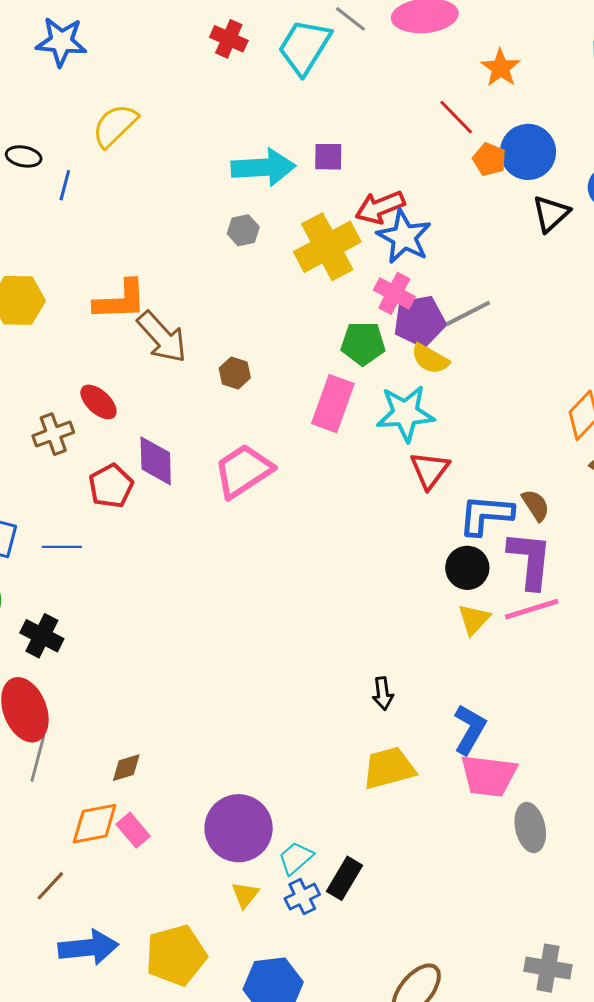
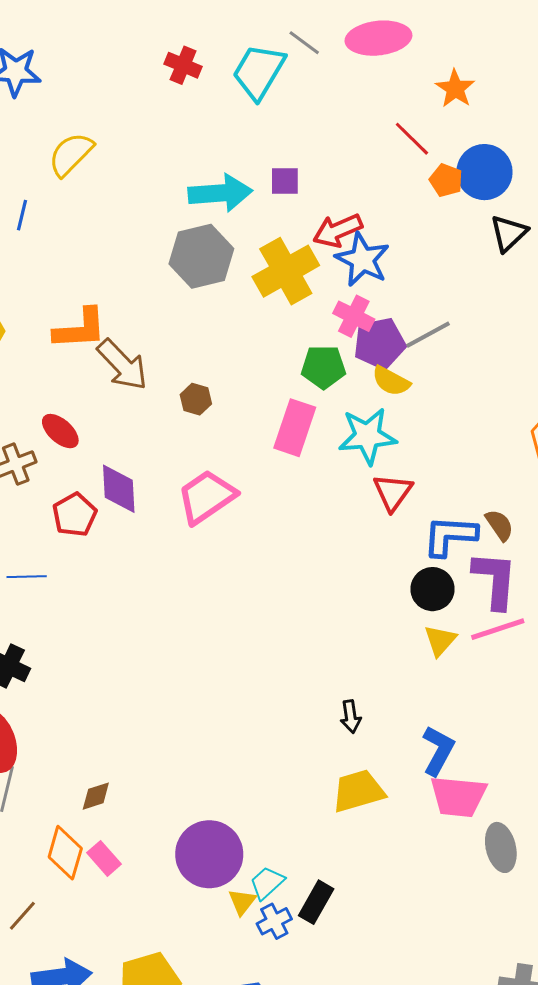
gray hexagon: (243, 230) -> (201, 256), size x2.0
orange diamond: (95, 824) -> (65, 853), turned -62
yellow triangle: (245, 895) -> (242, 902), moved

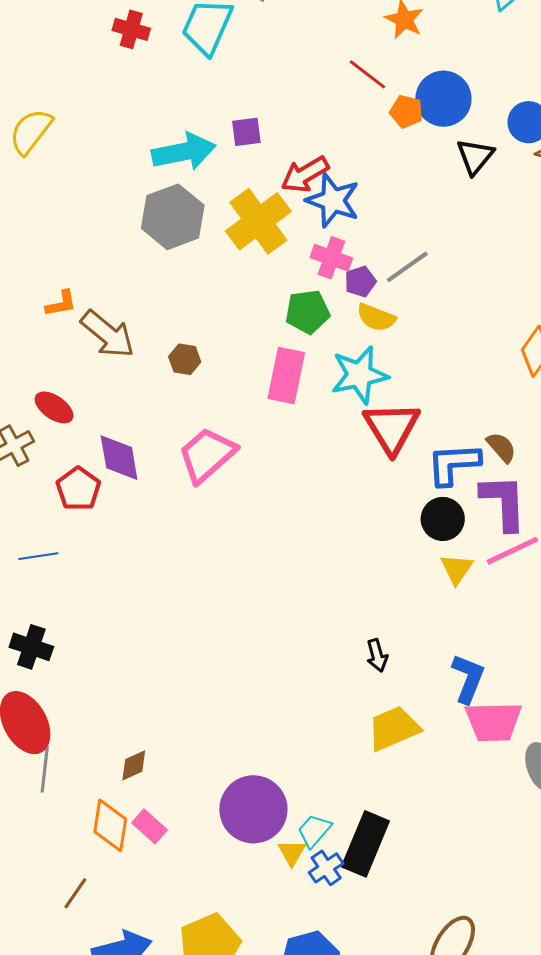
orange L-shape: (80, 329) -> (61, 304), size x0.6
purple pentagon: (380, 343) -> (360, 282), size x0.6
red triangle: (393, 492) -> (392, 428), size x1.4
black rectangle: (316, 902) -> (365, 844), size x1.5

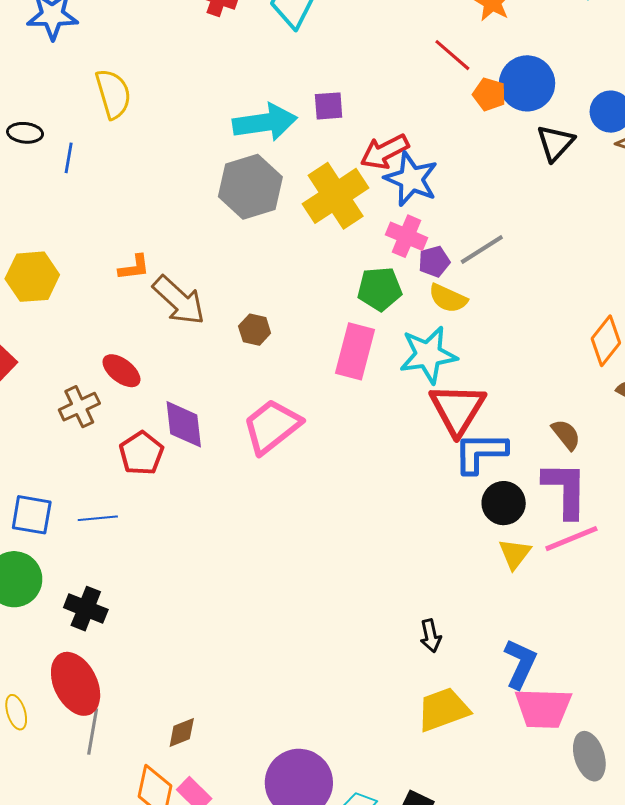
yellow semicircle: (31, 131) -> (113, 94), turned 123
blue L-shape: (454, 464) -> (480, 453), moved

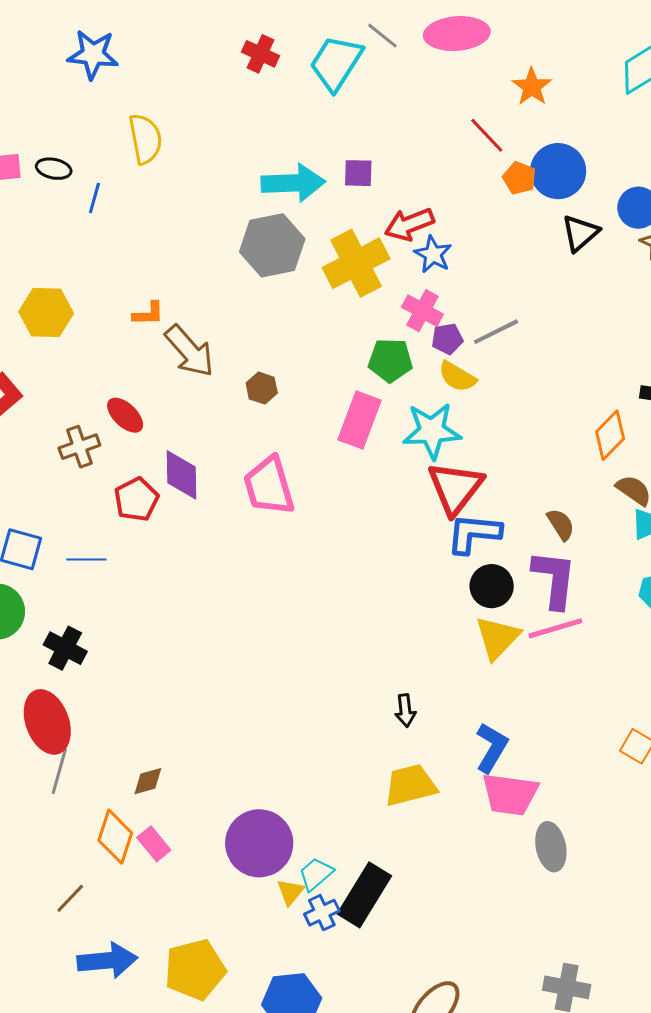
blue star: (411, 179) -> (433, 254), size x0.7
pink trapezoid: (272, 426) -> (269, 486), turned -74
yellow triangle: (515, 554) -> (497, 638), size x1.4

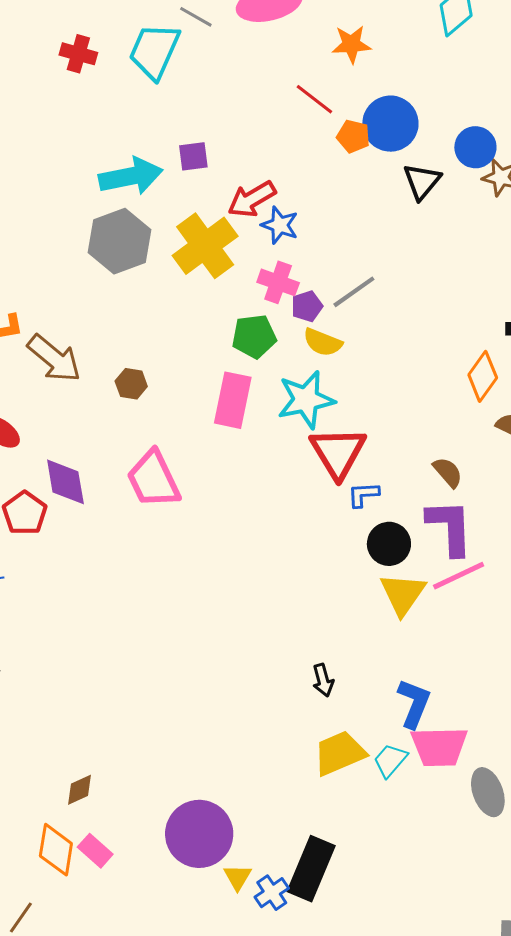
orange star: (532, 87) -> (351, 44), turned -30
blue L-shape: (474, 534) -> (363, 495), size x0.6
cyan trapezoid: (316, 874) -> (390, 760), moved

